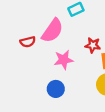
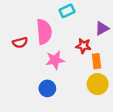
pink semicircle: (52, 31) -> (44, 32), turned -40

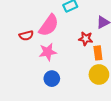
pink semicircle: (44, 32) -> (49, 25), turned 40
pink star: (55, 60) -> (48, 52), moved

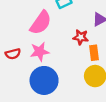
red semicircle: (26, 36) -> (13, 54), moved
blue circle: (52, 79) -> (44, 80), size x1.6

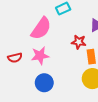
blue circle: (44, 80) -> (44, 83), size x0.7

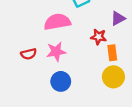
pink semicircle: (41, 28) -> (57, 22), turned -135

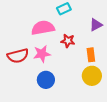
red star: (99, 37) -> (68, 41), moved
red semicircle: (29, 54) -> (18, 56), size x1.5

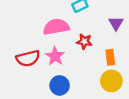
purple triangle: (96, 25) -> (116, 23), turned -32
pink star: (42, 54) -> (55, 56), turned -30

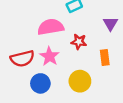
yellow circle: (111, 81) -> (80, 81), moved
blue circle: (60, 85) -> (40, 83), moved

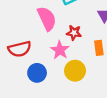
pink semicircle: (51, 27) -> (47, 19), turned 75
pink star: (49, 56) -> (60, 50), moved

